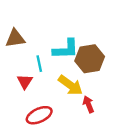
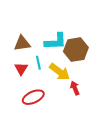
brown triangle: (15, 38) -> (22, 43), moved
cyan line: (39, 64) -> (38, 63), moved

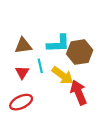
red arrow: (75, 88) -> (79, 93), size x1.6
red ellipse: (33, 97) -> (21, 102), moved

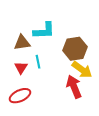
cyan L-shape: (58, 44) -> (44, 31), moved
yellow arrow: (63, 75) -> (82, 70), moved

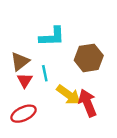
brown triangle: (22, 43) -> (20, 61), moved, turned -30
yellow arrow: (82, 70) -> (69, 95), moved

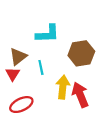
red triangle: (25, 80) -> (13, 74), moved
yellow arrow: (69, 95) -> (63, 87), turned -120

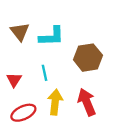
brown triangle: (18, 57) -> (20, 32), moved, turned -30
yellow arrow: (63, 87) -> (55, 102), moved

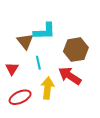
brown triangle: (20, 32) -> (25, 41), moved
red arrow: (87, 102) -> (70, 76), moved, turned -35

